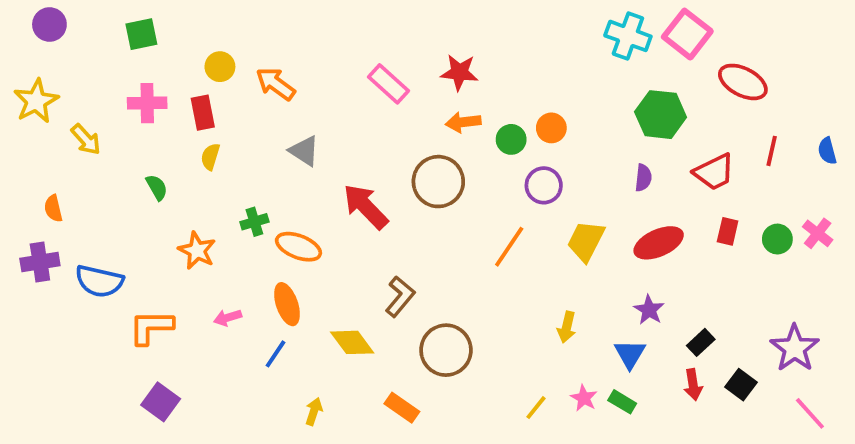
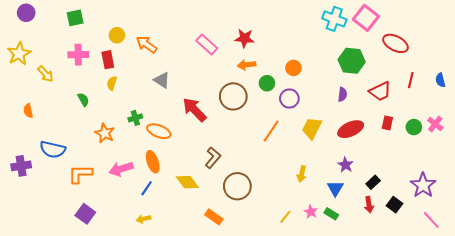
green circle: (511, 139) -> (267, 83), moved
purple cross: (40, 262) -> (21, 166), moved
pink arrow: (228, 318) -> (121, 169), size x1.6
yellow arrow: (314, 411) -> (143, 219), moved, turned -120

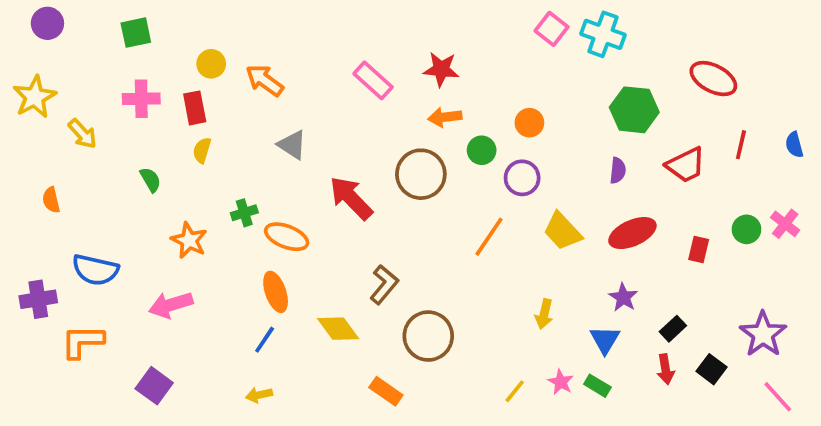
pink square: (366, 18) -> (551, 29), moved, size x0.7
red rectangle: (387, 123) -> (699, 250), moved
yellow trapezoid: (312, 128) -> (563, 231), turned -70
pink arrow: (121, 169) -> (171, 305), moved
orange L-shape: (80, 174) -> (82, 342), moved

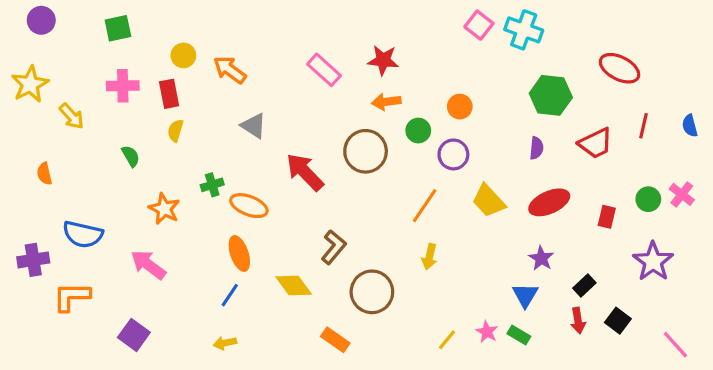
pink arrow: (171, 305) -> (148, 265), turned 54
yellow arrow: (544, 314) -> (429, 257), moved
purple star: (763, 334) -> (653, 262), moved

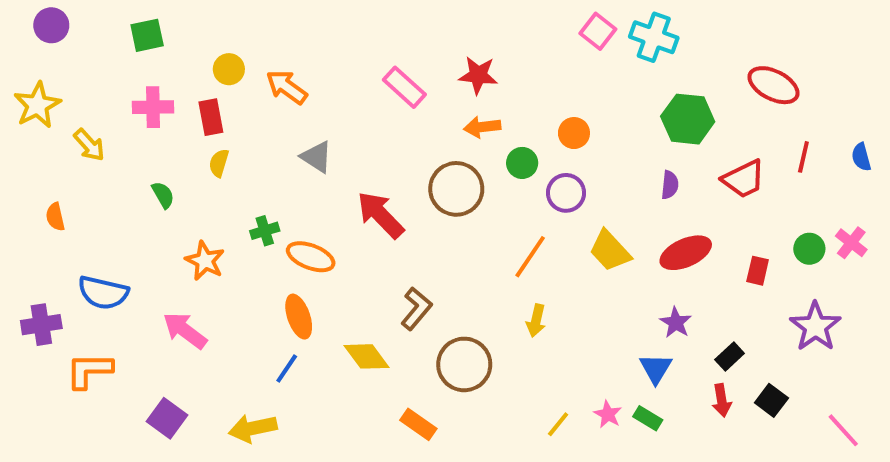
yellow arrow: (225, 343) -> (253, 428), moved, size x1.6

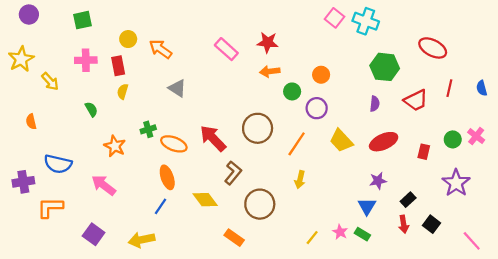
brown circle: (456, 189) -> (258, 128), moved
red arrow: (380, 215) -> (213, 138), moved
purple star: (676, 323) -> (378, 181), turned 30

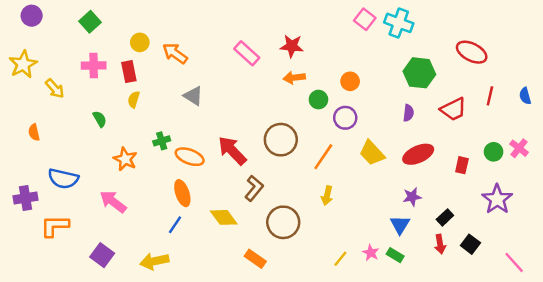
green square: (82, 20) -> (90, 22), turned -30

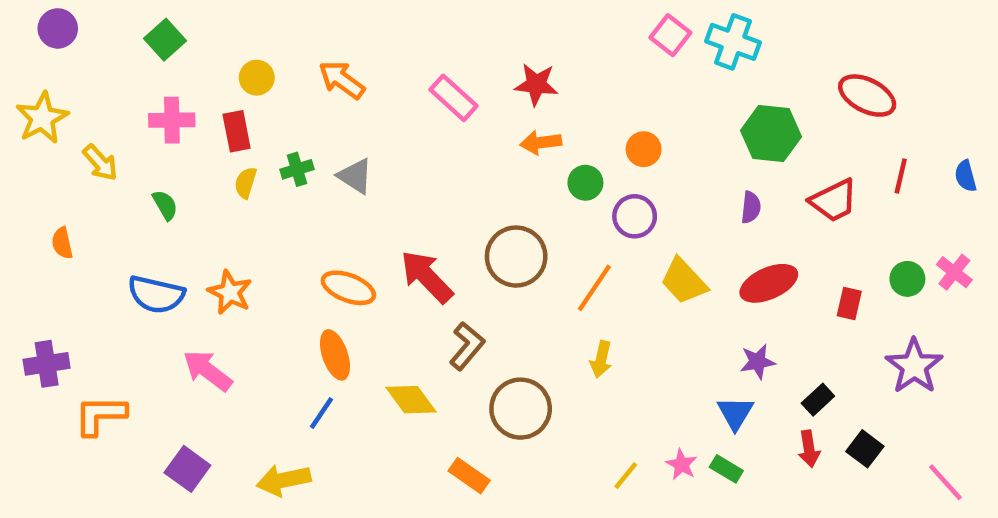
orange arrow: (175, 53) -> (342, 80), moved
green semicircle: (100, 119) -> (165, 205), moved
green cross: (162, 141) -> (297, 169), moved
blue semicircle: (63, 179) -> (156, 295), moved

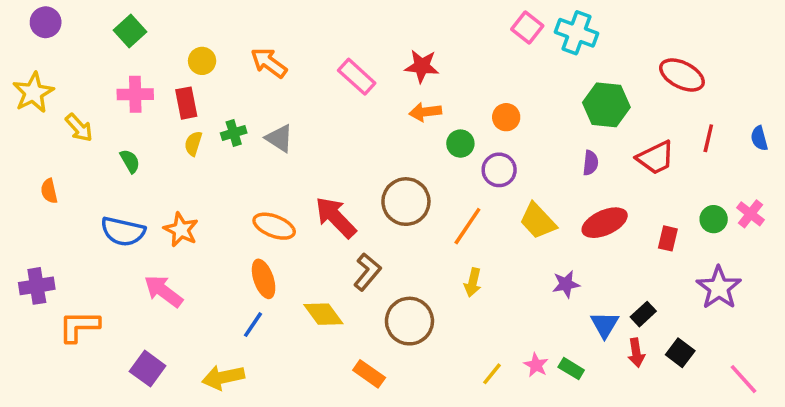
purple star: (758, 362) -> (566, 284), moved
blue triangle: (735, 413) -> (605, 325), moved

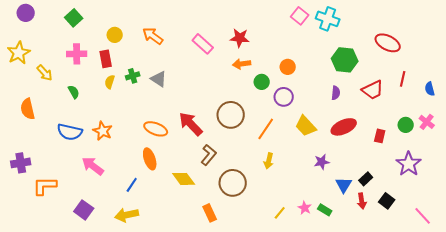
blue semicircle: (759, 138) -> (430, 89), moved
orange semicircle: (49, 191) -> (28, 109), size x1.5
blue line: (253, 325) -> (132, 185), moved
orange rectangle: (369, 374) -> (210, 213), turned 30

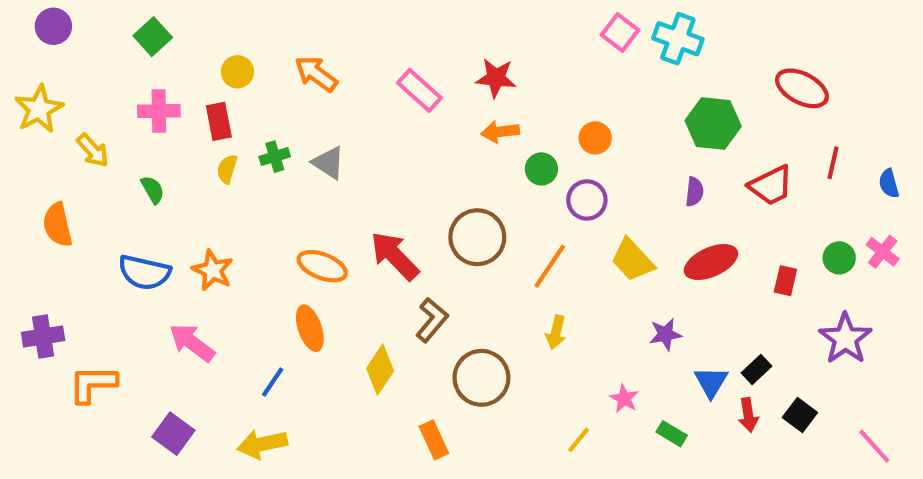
yellow diamond: (184, 179) -> (380, 370), turned 70
pink star: (305, 208) -> (624, 399), moved

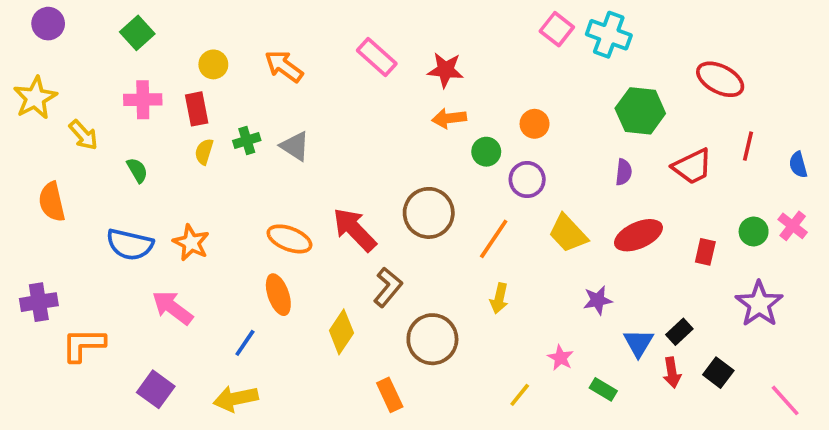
pink rectangle: (419, 90) -> (377, 57), moved

